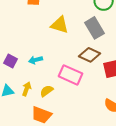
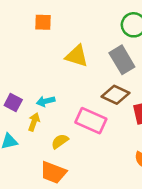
yellow arrow: (27, 89) -> (34, 122), moved

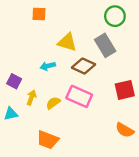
brown diamond: (115, 95) -> (83, 66), moved
cyan arrow: (46, 101) -> (48, 66), moved
yellow semicircle: (60, 141) -> (53, 103), moved

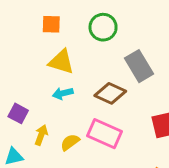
green circle: (115, 16) -> (103, 27), moved
yellow triangle: (67, 42) -> (61, 62), moved

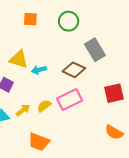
yellow triangle: (61, 62) -> (19, 59), moved
pink rectangle: (104, 134) -> (70, 100), turned -50
yellow arrow: (41, 135) -> (23, 110), moved, turned 32

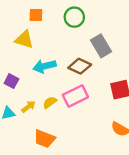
yellow triangle: (19, 59) -> (24, 40), moved
cyan arrow: (39, 70) -> (44, 66), size x1.5

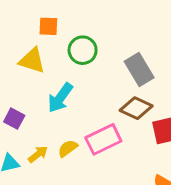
green circle: (74, 17) -> (83, 50), moved
cyan arrow: (44, 66) -> (60, 98), turned -40
brown diamond: (80, 66) -> (136, 108), moved

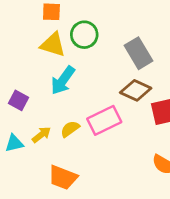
yellow triangle: (32, 61) -> (53, 45), moved

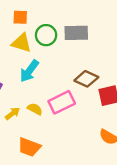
gray rectangle: (139, 53) -> (76, 33), moved, turned -60
yellow semicircle: (70, 129) -> (35, 109), turned 64

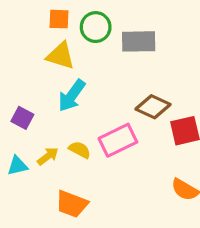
green circle: (46, 35) -> (96, 27), moved

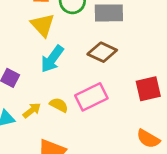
yellow triangle: (61, 56) -> (43, 25), turned 30
brown diamond: (153, 107) -> (102, 52), moved

